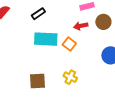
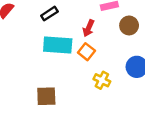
red arrow: (81, 26) -> (89, 28), moved, turned -56
yellow cross: (70, 77) -> (102, 80), moved

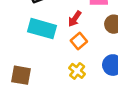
orange square: (86, 52) -> (79, 41), moved

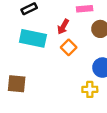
yellow cross: (77, 71) -> (90, 89), moved, turned -35

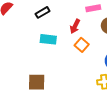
cyan rectangle: (33, 38) -> (48, 39), size x0.7

